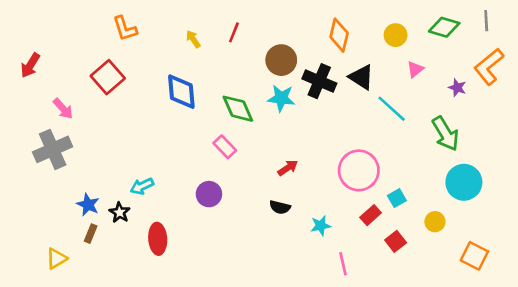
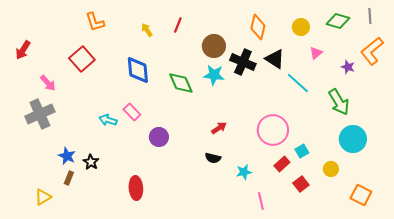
pink rectangle: (225, 147) -> (132, 112), moved
cyan arrow: (142, 186) -> (108, 120), moved, turned 42
purple circle: (209, 194) -> (159, 137), moved
red ellipse: (158, 239) -> (136, 188), moved

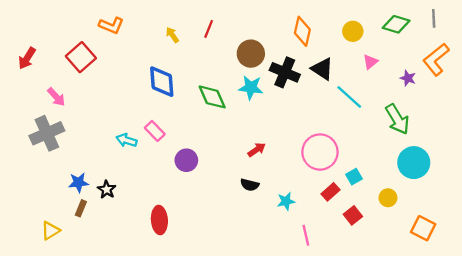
orange L-shape: (95, 22) -> (111, 25), turned -50
red square: (82, 59) -> (81, 57), moved
blue star: (67, 156) -> (79, 183), turned -30

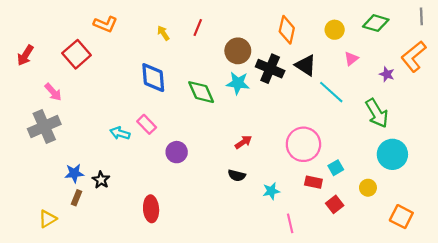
gray line: (434, 18) -> (421, 16), moved
red rectangle: (331, 192) -> (313, 182), turned 54

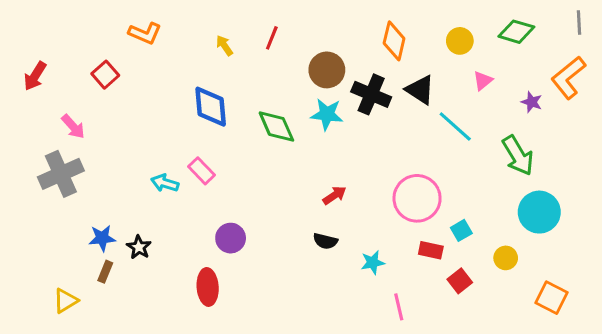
red square: (77, 54) -> (105, 75), size x0.7
purple circle: (177, 152) -> (231, 238), moved

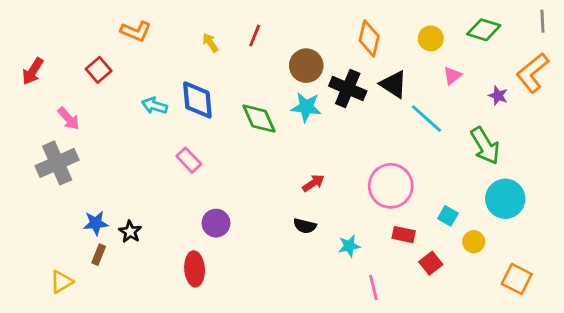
cyan arrow: (165, 183) -> (154, 106), moved
cyan square: (461, 230) -> (448, 216), moved, turned -30

